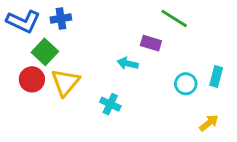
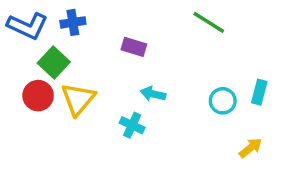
purple rectangle: (151, 43) -> (134, 47), moved
cyan arrow: (128, 63) -> (153, 94), moved

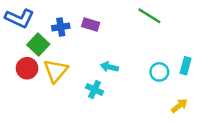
blue cross: (73, 22) -> (61, 27), moved
purple rectangle: (134, 47) -> (91, 25), moved

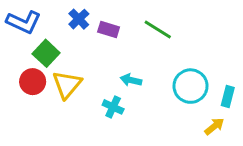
green line: (149, 16) -> (158, 29), moved
blue cross: (61, 27) -> (79, 19), moved, turned -35
cyan rectangle: (186, 66) -> (228, 97), moved
cyan circle: (159, 72) -> (191, 86), size x1.5

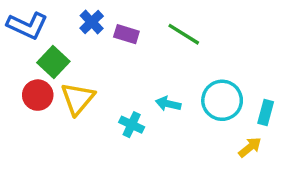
cyan arrow: (131, 80) -> (168, 104), moved

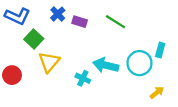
red circle: (38, 95) -> (12, 75), moved
cyan arrow: (168, 104) -> (106, 65), size x1.6
cyan rectangle: (266, 112) -> (160, 50), moved

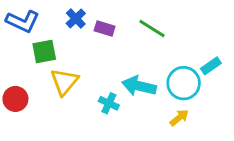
green square: (34, 39) -> (44, 52), turned 36
cyan rectangle: (160, 50) -> (211, 66), turned 40
yellow arrow: (157, 93) -> (179, 118), moved

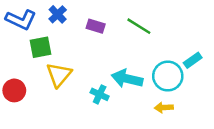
blue cross: (76, 18) -> (58, 14), moved
yellow arrow: (179, 118) -> (164, 108), turned -144

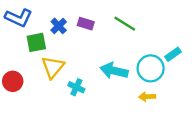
blue cross: (58, 14) -> (59, 26), moved
cyan cross: (100, 94) -> (76, 87), moved

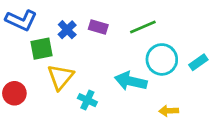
green line: (125, 24) -> (143, 27), turned -55
cyan circle: (151, 68) -> (162, 59), moved

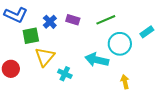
cyan rectangle: (198, 62) -> (147, 32), moved
yellow arrow: (169, 111) -> (125, 82), turned 80

